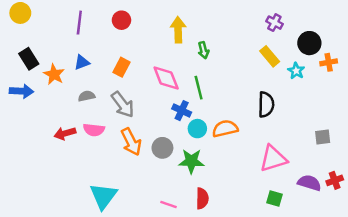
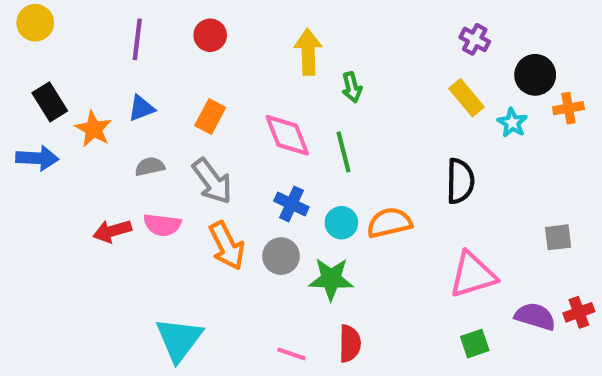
blue cross: (182, 111) -> (291, 204), moved
green square: (274, 198) -> (475, 344), turned -35

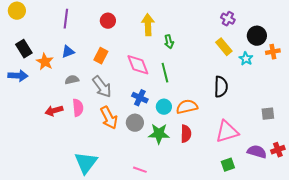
red circle: (210, 35) -> (108, 21), moved
pink semicircle: (162, 225) -> (78, 108), turned -102
red semicircle: (350, 344) -> (186, 134), moved

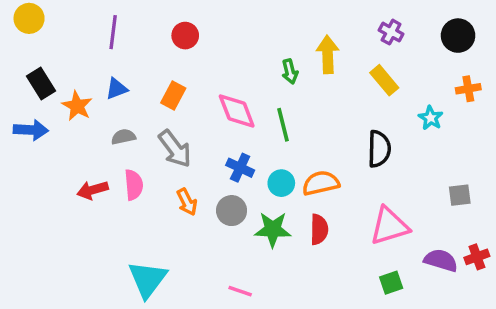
yellow arrow: (148, 25) -> (328, 54), moved
black circle: (257, 36) -> (458, 36), moved
cyan star: (246, 59) -> (431, 118), moved
orange arrow: (109, 118) -> (187, 202), size x0.7

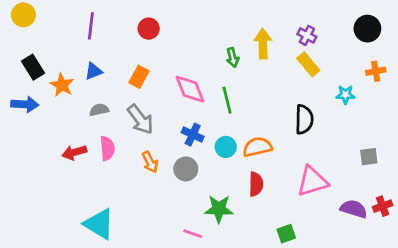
purple cross: (391, 32) -> (307, 35), moved
cyan star: (431, 118) -> (345, 95), turned -30
green star: (273, 229) -> (219, 209), moved
cyan triangle: (147, 279) -> (99, 224), moved, turned -36
green square: (391, 283) -> (286, 234), moved

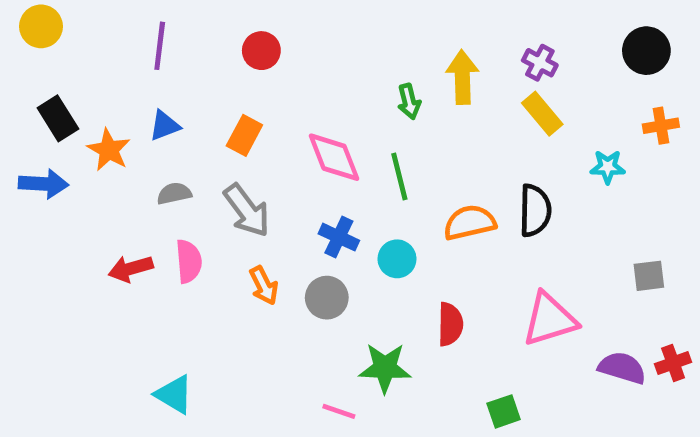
orange semicircle: (257, 147) -> (470, 223), moved
cyan triangle: (99, 224) -> (174, 394), size x0.7

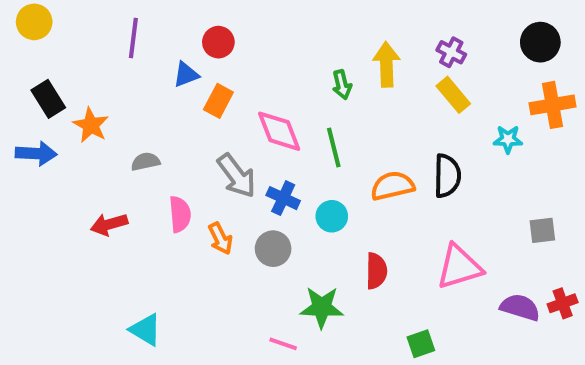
blue triangle: (165, 126) -> (186, 75), moved
orange cross: (661, 126) -> (552, 105), size x1.5
orange rectangle: (244, 135) -> (218, 101), moved
gray arrow: (247, 210) -> (237, 176), moved
pink semicircle: (189, 261) -> (180, 214), moved

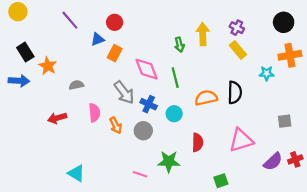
purple line: (133, 38) -> (70, 20), turned -48
purple semicircle: (520, 307) -> (273, 162), turned 120
pink line: (283, 344) -> (140, 174), moved

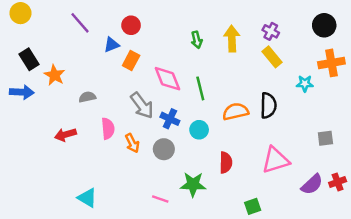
green arrow: (179, 45) -> (197, 40), moved

